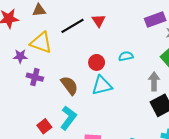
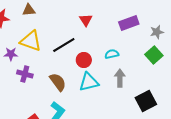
purple rectangle: (155, 20) -> (129, 23), moved
black line: (73, 26) -> (64, 45), moved
gray arrow: (154, 81) -> (120, 78), moved

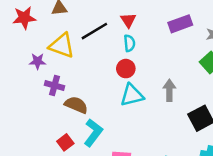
black line: (64, 45) -> (94, 31), moved
cyan semicircle: (112, 54) -> (129, 43), moved, turned 96
brown semicircle: (58, 82) -> (76, 105), moved, turned -30

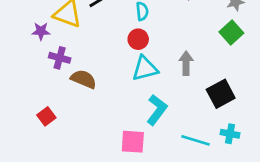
cyan L-shape: (93, 133) -> (157, 110), moved
red square: (65, 142) -> (46, 116), moved

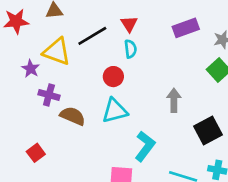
purple star: (41, 31) -> (31, 69), turned 30
red circle: (138, 39) -> (113, 77), moved
cyan triangle: (145, 68) -> (115, 111), moved

